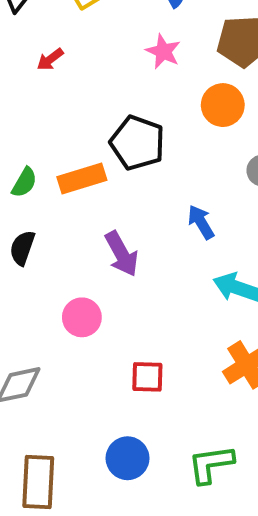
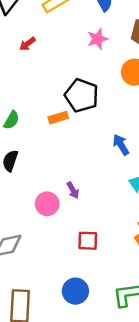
pink star: (163, 51) -> (98, 39), turned 30
orange rectangle: (82, 178) -> (58, 118), moved, size x0.7
purple arrow: (122, 254) -> (73, 190), moved, size x0.6

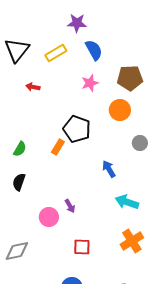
red arrow: (27, 44) -> (33, 87), turned 48
orange rectangle: (58, 118) -> (58, 147), turned -42

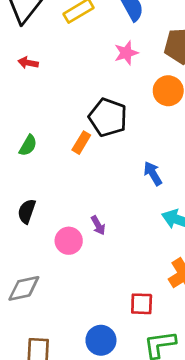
red arrow: (33, 87) -> (28, 63), moved
black semicircle: (19, 182) -> (27, 211), moved
red square: (82, 247) -> (142, 304), moved

